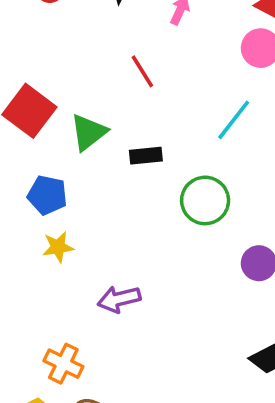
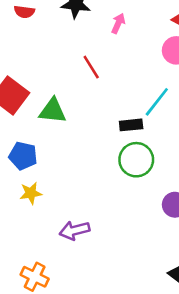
green triangle: (89, 132) -> (53, 111), turned 44
black rectangle: (146, 156) -> (131, 125), moved

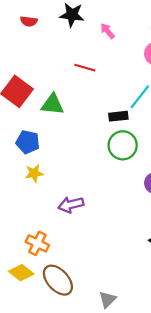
pink arrow: (118, 23) -> (108, 31), turned -63
red line: (91, 67) -> (85, 68), turned -42

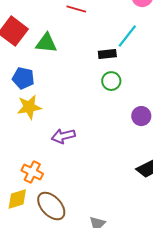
green circle: (123, 145) -> (111, 81), size x0.7
yellow star: (34, 173) -> (29, 107), size x1.4
yellow diamond: (21, 273) -> (17, 199), turned -55

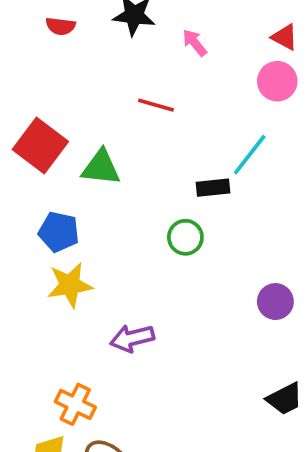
green circle: (111, 81) -> (185, 237), moved

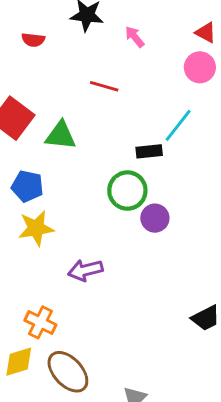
red semicircle: (61, 26) -> (33, 40), moved
green circle: (185, 237) -> (127, 191), size x1.4
purple circle: (275, 302) -> (155, 218), moved

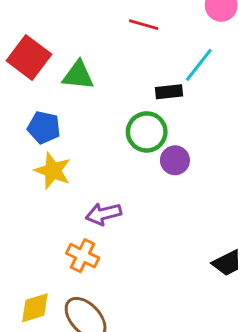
red line: (104, 86) -> (144, 25), moved
yellow star: (36, 228) -> (53, 171), turned 30
orange cross: (40, 322) -> (83, 256), moved

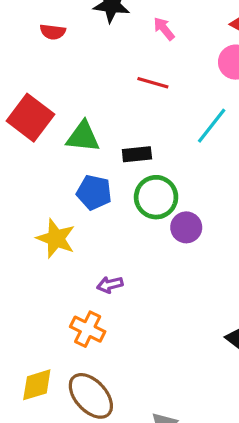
black rectangle: (169, 92) -> (137, 154), moved
blue pentagon: (44, 127) -> (94, 192), moved
purple arrow: (103, 214) -> (110, 285), size x0.7

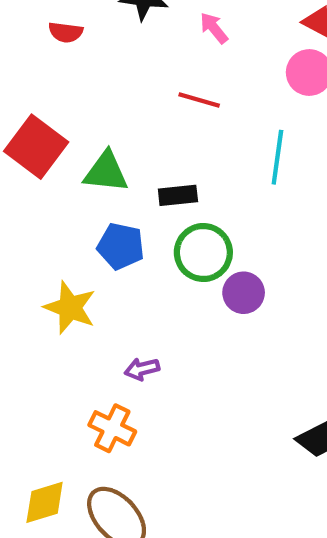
cyan line: (212, 126) -> (277, 157), turned -30

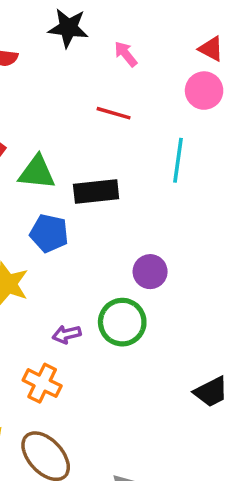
black rectangle: (178, 195) -> (96, 192), size x1.4
green circle: (203, 253) -> (122, 322), moved

